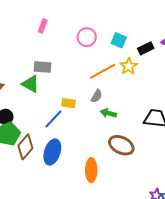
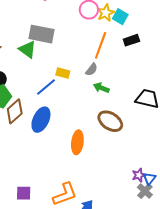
black rectangle: (146, 48) -> (131, 40), moved
yellow star: (129, 66) -> (106, 13), moved
gray rectangle: (43, 67) -> (42, 34), size x1.4
orange line: (103, 71) -> (101, 45), turned -48

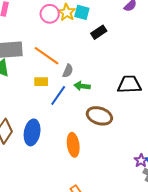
orange line: (101, 45) -> (47, 56), moved, turned -60
blue line: (46, 87) -> (58, 95), moved

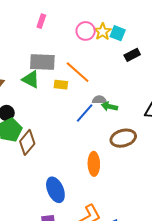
gray semicircle: (68, 71) -> (99, 100), moved, turned -120
yellow rectangle: (41, 82) -> (61, 85), moved
brown ellipse: (99, 116) -> (123, 138), turned -40
blue ellipse: (32, 132) -> (55, 190), moved, turned -40

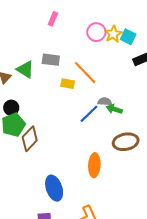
gray rectangle: (42, 62) -> (51, 60), size x0.7
green triangle: (31, 79) -> (25, 69), moved

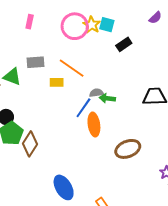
pink circle: (96, 32) -> (75, 26), size x1.4
brown ellipse: (126, 142) -> (128, 149), moved
orange ellipse: (94, 165) -> (94, 124), moved

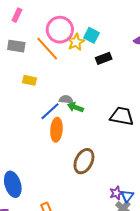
yellow star: (92, 25) -> (76, 42), moved
gray rectangle: (35, 62) -> (16, 46), moved
orange line: (72, 68) -> (47, 49), moved
brown ellipse: (128, 149) -> (84, 161), turned -55

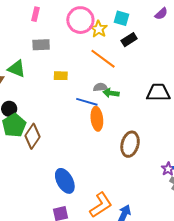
cyan square: (91, 35) -> (122, 18), moved
orange line: (47, 49) -> (103, 59), moved
blue line: (50, 111) -> (87, 102), turned 70

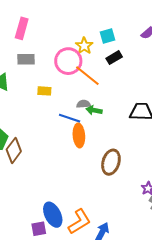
pink rectangle: (35, 14) -> (22, 28), size x1.5
cyan square: (122, 18) -> (108, 36), turned -35
pink circle: (80, 20) -> (68, 61), moved
blue ellipse: (65, 181) -> (53, 215), moved

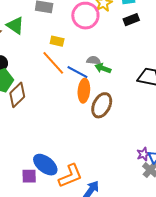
orange line: (87, 76) -> (53, 63), moved
brown ellipse: (111, 162) -> (102, 105), moved
blue ellipse: (53, 215) -> (45, 165), turned -35

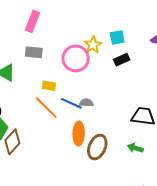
green arrow: (103, 68) -> (135, 148), moved
blue line: (77, 72) -> (71, 103), moved

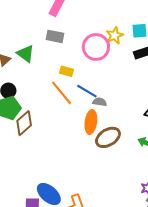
gray semicircle: (86, 103) -> (100, 102), moved
brown ellipse: (97, 147) -> (108, 137), turned 30

